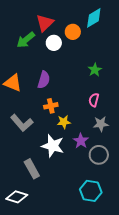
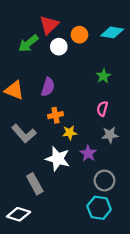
cyan diamond: (94, 18) -> (112, 32), moved, turned 40
gray circle: (99, 155) -> (104, 181), moved

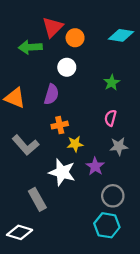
orange circle: (79, 35) -> (75, 38), moved
green arrow: (28, 43) -> (30, 47), turned 36
white circle: (59, 47) -> (67, 67), moved

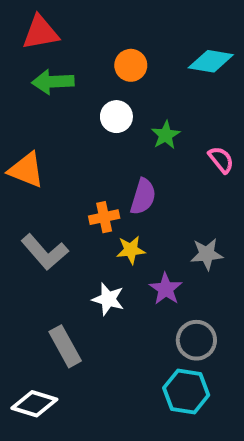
red triangle: (53, 27) -> (41, 32), moved, turned 35
green star: (112, 83) -> (166, 135), moved
purple semicircle: (51, 94) -> (143, 197), moved
pink semicircle: (110, 118) -> (221, 160), moved, turned 126
white star: (62, 172) -> (108, 299), size x0.7

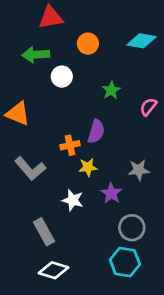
red triangle: (41, 32) -> (51, 17), moved
white circle: (116, 117) -> (62, 77), moved
pink semicircle: (221, 160) -> (148, 107), turned -102
white diamond: (34, 404) -> (54, 270), moved

